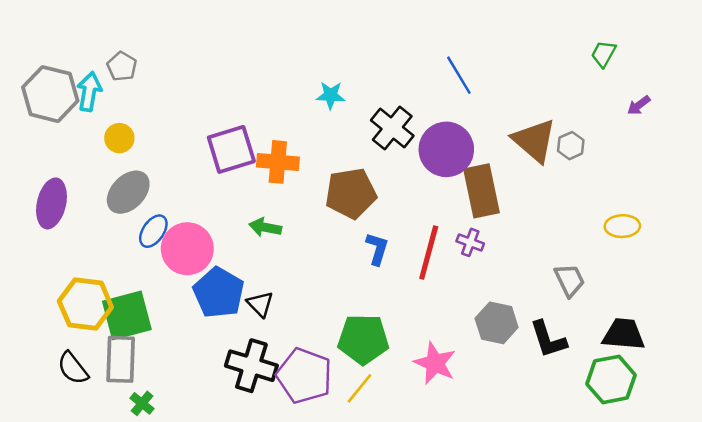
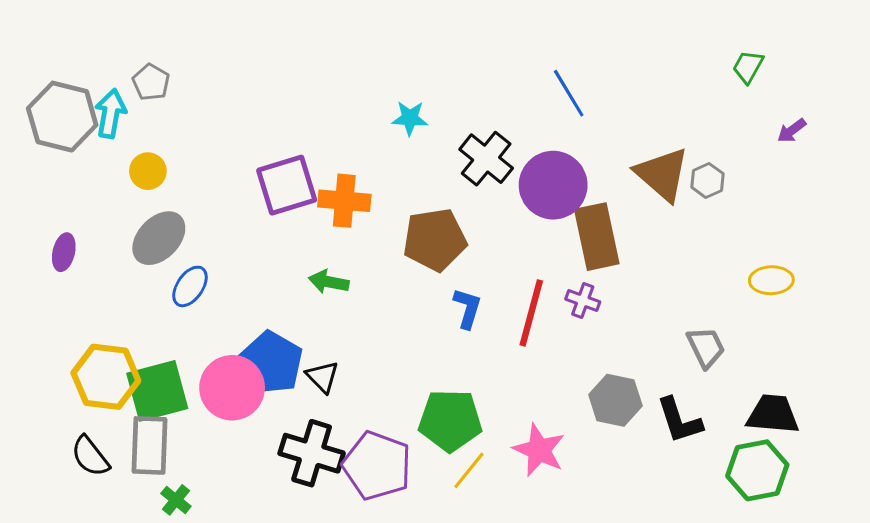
purple ellipse: (51, 203) -> (64, 252), size x0.6
pink circle: (187, 249) -> (232, 388), moved
yellow line: (360, 388) -> (469, 470), moved

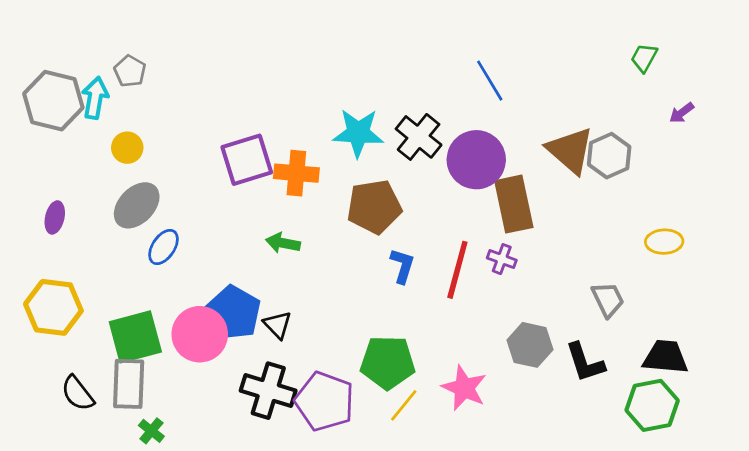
cyan star: (410, 118) -> (358, 133), moved, size x1.6
gray hexagon: (707, 180) -> (609, 156), size x1.5
yellow hexagon: (106, 377) -> (53, 307), moved

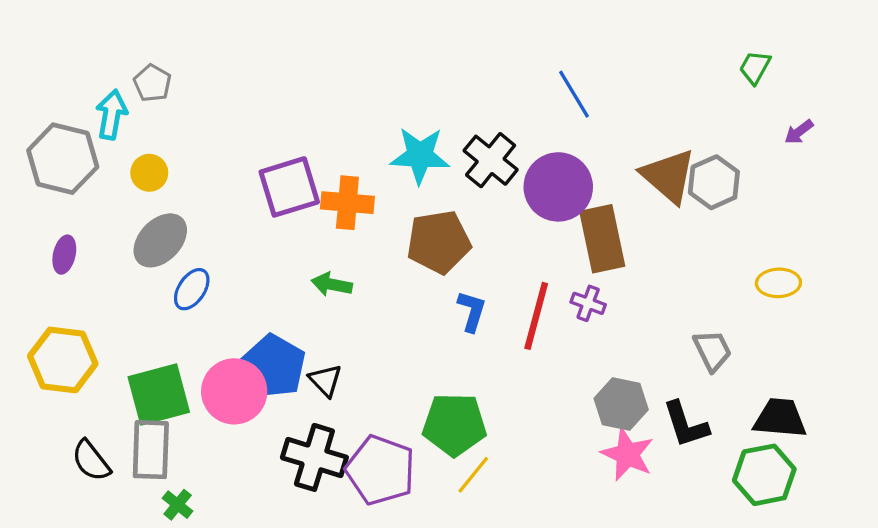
gray hexagon: (53, 101) -> (63, 159), moved
pink star: (464, 388) -> (627, 454), moved

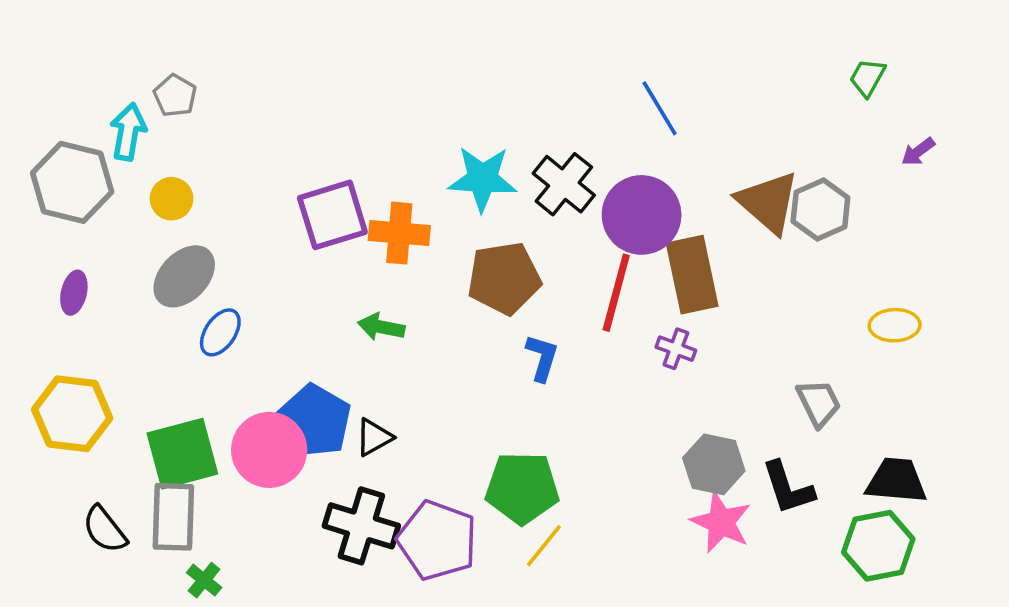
red line: (536, 316) -> (616, 293), moved
black triangle: (325, 380) -> (374, 437), turned 45

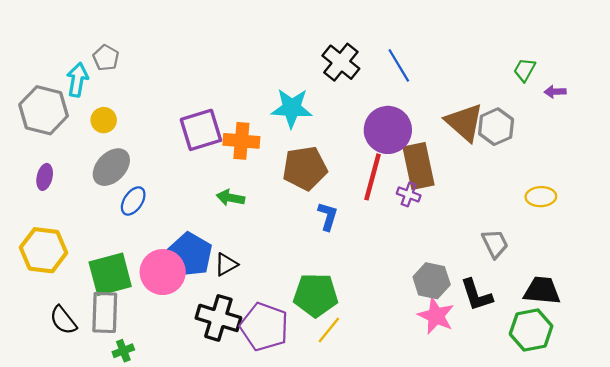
green trapezoid: (867, 78) -> (524, 70), moved
purple arrow: (918, 152) -> (555, 92), turned 35
black cross: (564, 184) -> (341, 62), moved
purple cross: (676, 349) -> (409, 194), moved
green cross: (204, 580) -> (123, 351), turned 30

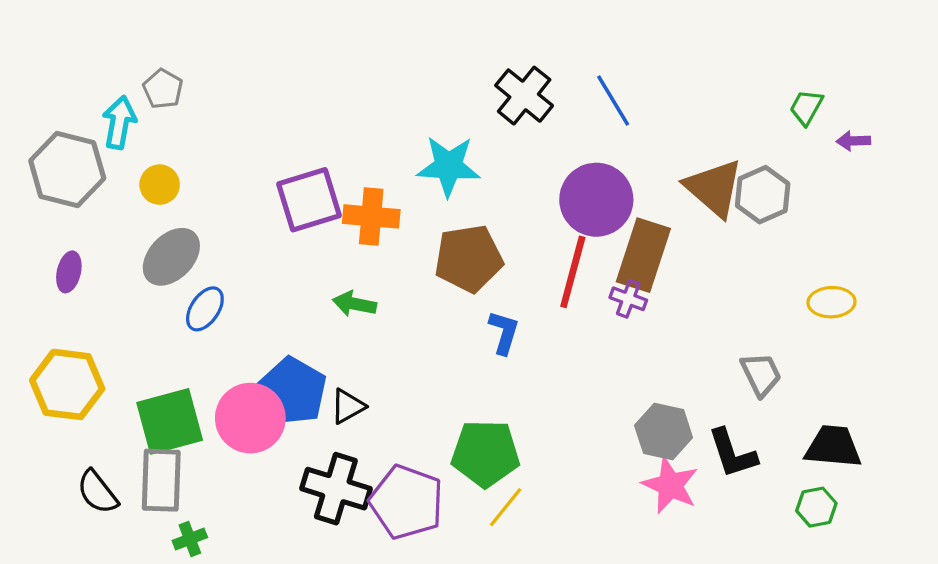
brown rectangle: (418, 166) -> (643, 255), turned 30
green hexagon: (531, 330) -> (816, 507), size x0.6

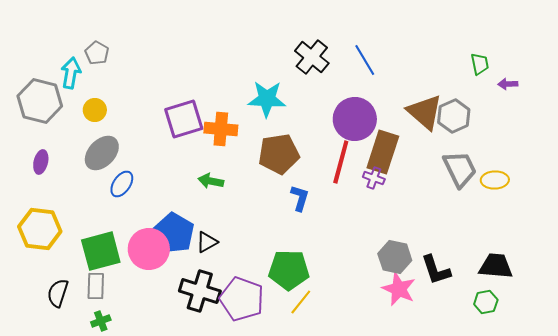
green trapezoid: (806, 107) -> (480, 64), turned 140
gray trapezoid: (761, 374) -> (460, 169), moved, size x1.4
gray rectangle: (161, 480) -> (96, 286), size x0.7
black semicircle: (97, 492) -> (58, 293), turned 56
green cross: (190, 539) -> (101, 321), moved

